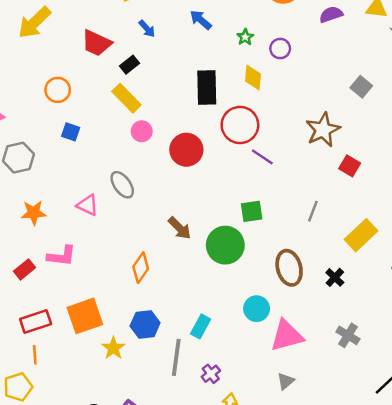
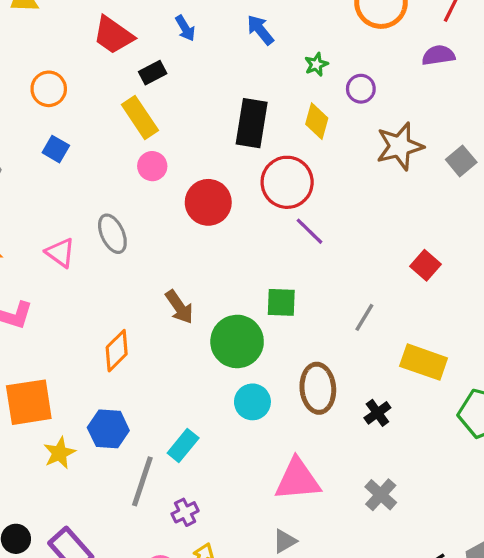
brown star: (323, 130) -> (400, 146), moved
yellow rectangle: (361, 235) -> (424, 362), turned 52
cyan circle: (257, 309) -> (252, 402), moved

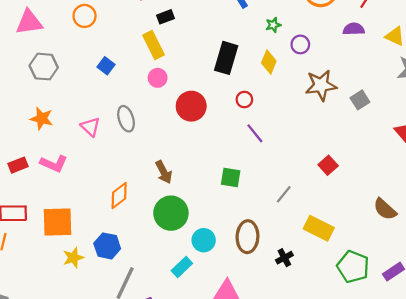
orange circle: (49, 89) -> (85, 16), moved
blue square: (56, 149) -> (106, 66), moved
red circle: (287, 182) -> (244, 100), size x0.5
green circle: (237, 341) -> (171, 213), moved
cyan rectangle: (183, 446) -> (182, 267), moved

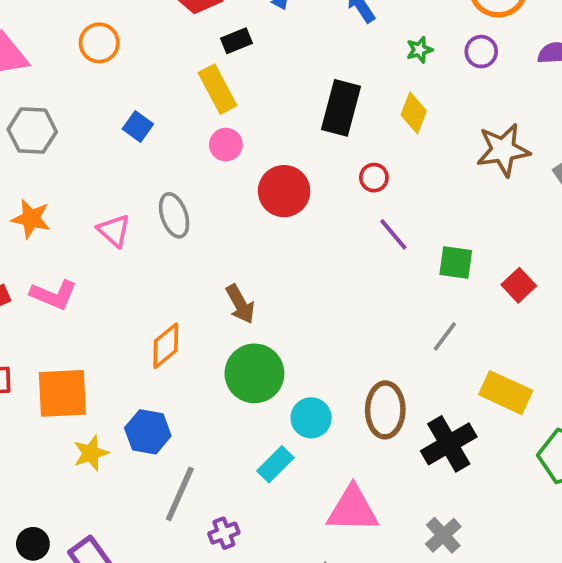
purple circle: (300, 44) -> (481, 52), moved
green square: (231, 178) -> (456, 263), moved
black cross: (284, 258) -> (449, 444), size x1.8

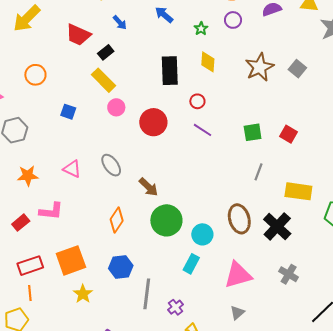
gray ellipse: (174, 215) -> (111, 165), moved
purple line: (393, 234) -> (202, 130), moved
yellow star: (91, 453) -> (83, 294), moved

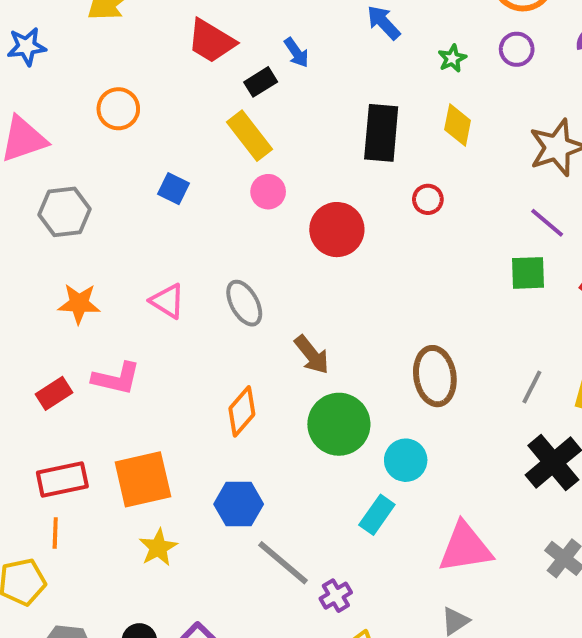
blue arrow: (120, 22) -> (296, 53), moved
purple line: (202, 130) -> (547, 223), moved
gray line: (258, 172) -> (532, 387), moved
brown ellipse: (239, 219) -> (435, 376), moved
gray line: (147, 294) -> (283, 563), turned -64

